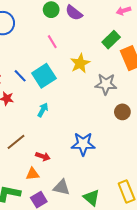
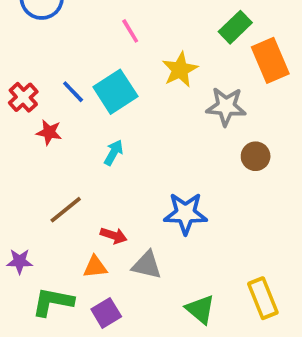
gray triangle: (61, 187) -> (147, 265), moved

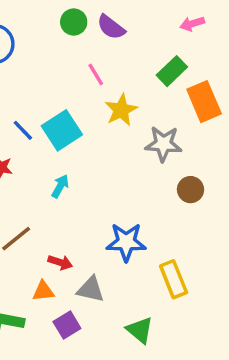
pink line: (130, 31) -> (96, 74), moved
yellow rectangle: (263, 298) -> (174, 279), moved
purple square: (106, 313) -> (67, 325), moved

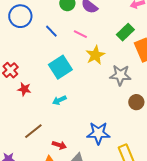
pink line: (96, 74) -> (80, 34), turned -32
blue line: (23, 130) -> (51, 31), moved
cyan arrow: (60, 186) -> (59, 100), turned -144

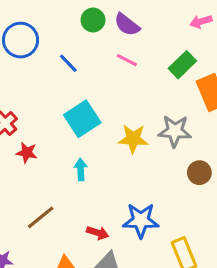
pink line: (80, 34) -> (127, 60), moved
yellow star: (95, 55) -> (133, 139), moved, turned 30
cyan arrow: (59, 100) -> (81, 170), turned 112
red arrow: (59, 145) -> (98, 233), moved

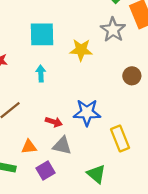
cyan square: (82, 119) -> (42, 34), turned 32
gray star: (175, 131) -> (113, 30), moved, turned 30

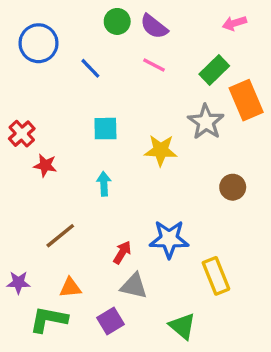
cyan square: (42, 34) -> (105, 129), size x0.7
red arrow: (54, 122) -> (122, 252), turned -77
orange triangle: (29, 147) -> (70, 288), moved

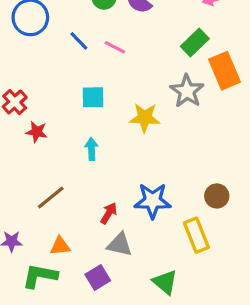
pink line: (154, 65) -> (115, 47), moved
brown circle: (233, 187) -> (217, 196), moved

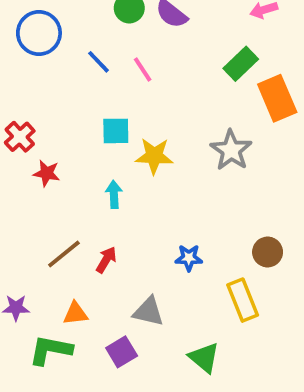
pink line: (115, 47) -> (143, 69), turned 30
gray star: (187, 91) -> (231, 150), moved
yellow star: (145, 118) -> (154, 156), moved
blue star: (153, 201) -> (189, 258), size x0.6
red arrow: (109, 213) -> (106, 260), moved

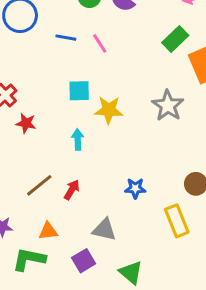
blue line: (98, 62) -> (66, 38), turned -36
green triangle: (204, 358) -> (131, 273), moved

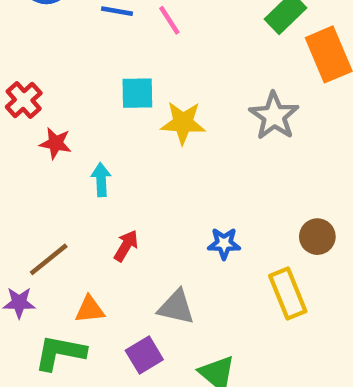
cyan arrow: (78, 140) -> (101, 180), moved
brown line: (39, 185) -> (49, 259), moved

